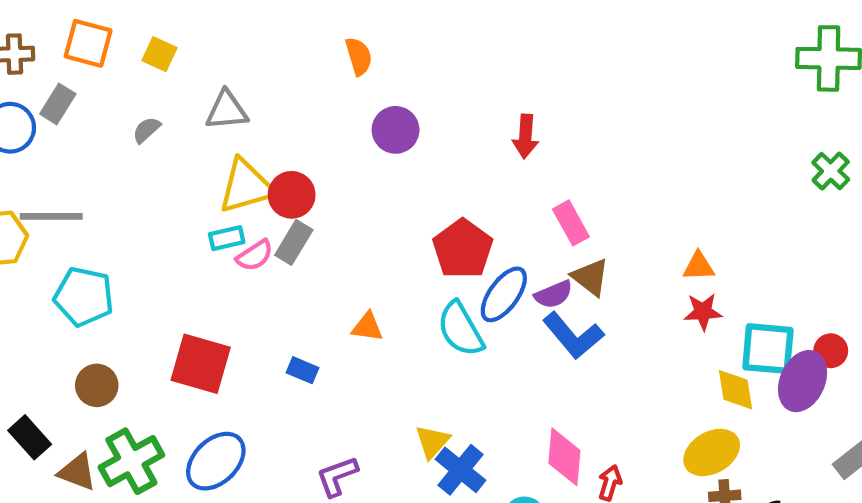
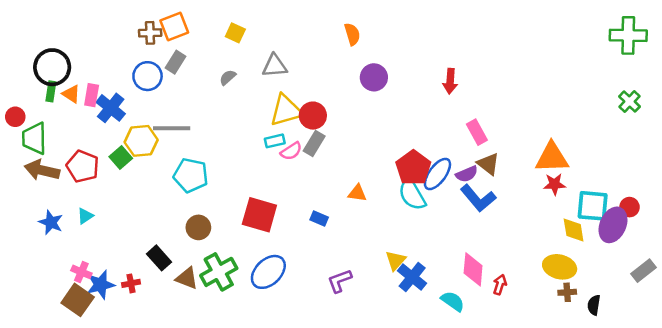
orange square: (88, 43) -> (174, 27), moved, turned -36
red pentagon: (463, 249) -> (413, 168), moved
orange triangle: (699, 266) -> (552, 157), size x1.8
yellow ellipse: (712, 452) -> (560, 267), turned 44

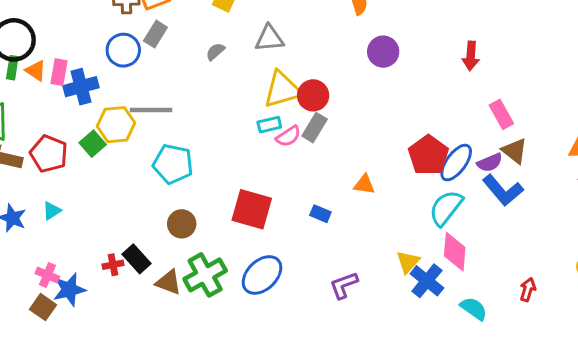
blue cross: (111, 108) -> (81, 87), turned 36
cyan semicircle: (412, 194) -> (446, 208), moved, turned 68
pink diamond: (473, 269) -> (455, 252), moved
red cross: (131, 283) -> (113, 265), moved
brown square: (78, 300) -> (43, 307), size x0.7

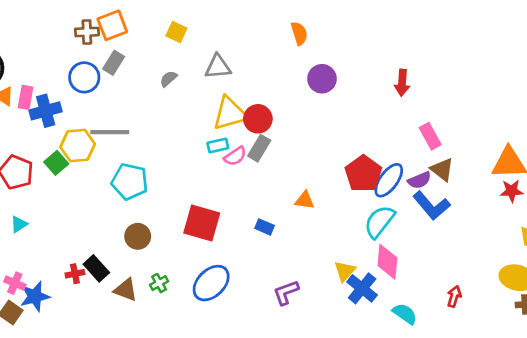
green cross: (205, 275) -> (159, 283), size x0.5

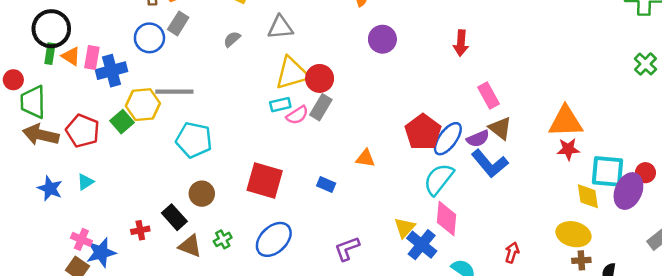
black rectangle: (96, 268) -> (174, 217), moved

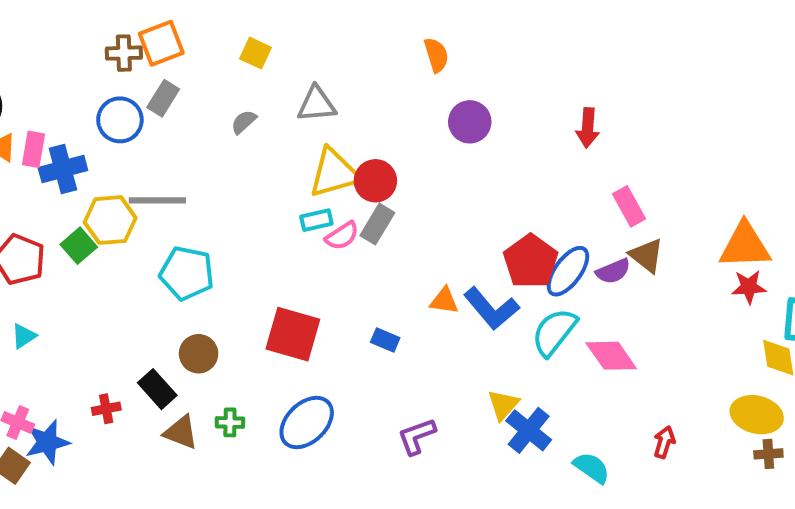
blue L-shape: (490, 164) -> (491, 309), moved
pink diamond: (447, 218) -> (611, 356), moved, turned -40
green cross: (223, 239) -> (230, 422), turned 30

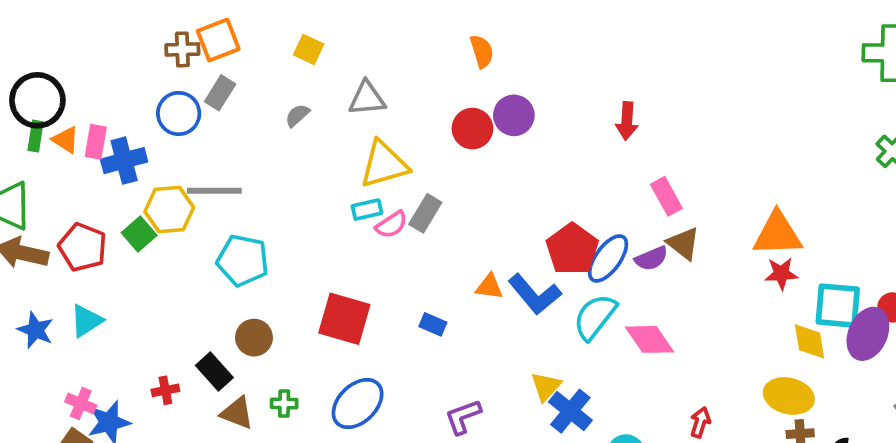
red circle: (375, 181) -> (472, 129), moved
cyan triangle: (24, 336) -> (86, 321), size x1.4

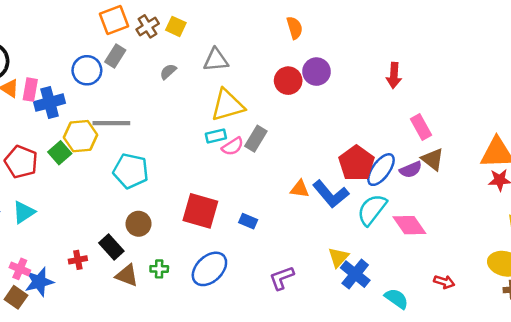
brown cross: (182, 49) -> (148, 26), moved, turned -30
blue rectangle: (433, 324) -> (248, 221), moved
red arrow: (700, 422) -> (444, 282), turned 90

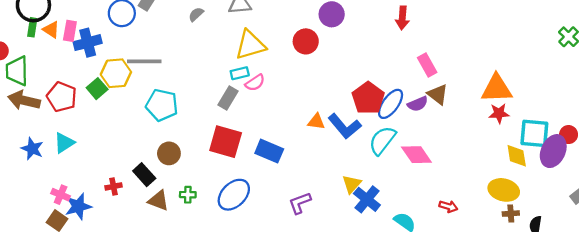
red circle: (288, 81) -> (306, 41), moved
gray rectangle: (256, 139) -> (228, 98), moved
blue rectangle: (248, 221) -> (269, 151), size x1.6

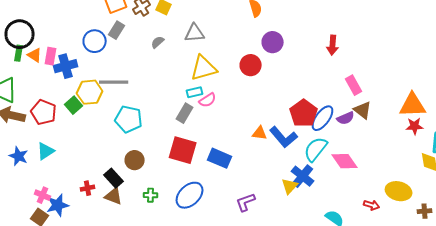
yellow ellipse: (504, 190) -> (399, 191), moved
blue cross: (367, 199) -> (303, 176), moved
brown triangle: (158, 201) -> (114, 196), moved

